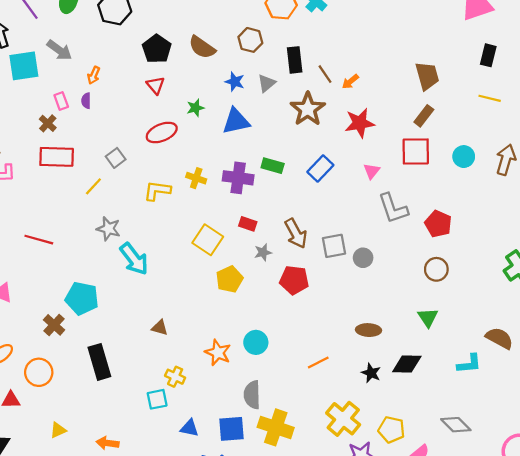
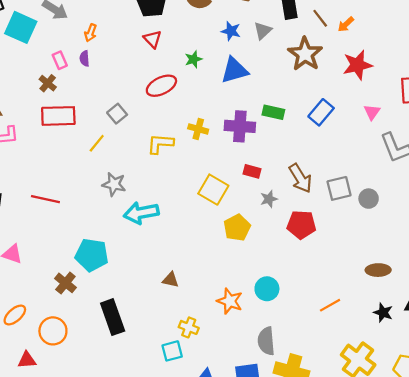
cyan square: (24, 66) -> (21, 27), turned 36
cyan arrow: (134, 259) -> (141, 213), turned 120

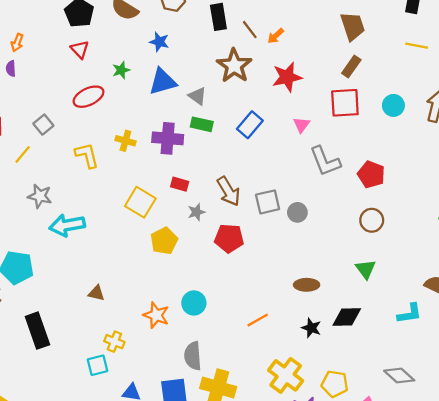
gray triangle: (263, 31) -> (197, 96), moved, turned -42
yellow L-shape: (160, 144) -> (87, 155), turned 72

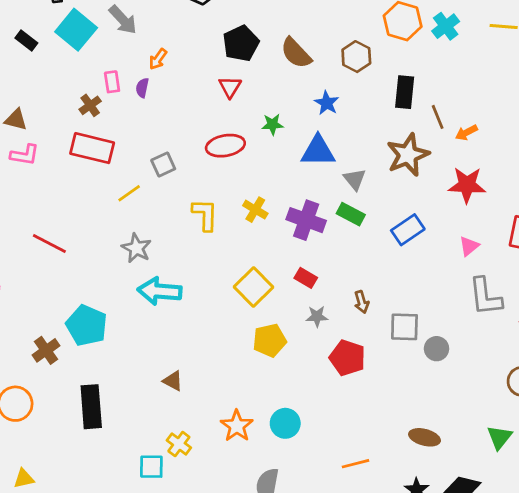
brown arrow: (229, 191) -> (362, 302), size x0.6

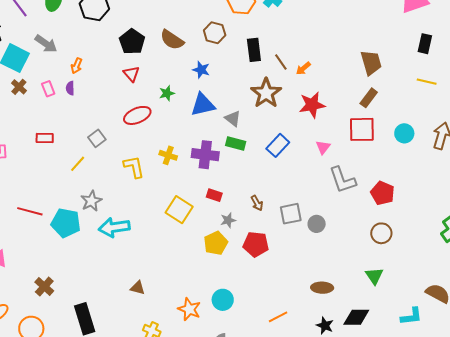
brown cross: (90, 105) -> (19, 87), moved
red rectangle: (92, 148) -> (45, 138), size x0.6
gray star: (136, 248) -> (91, 201), turned 30
cyan pentagon: (87, 325) -> (66, 223), moved
yellow pentagon: (270, 340) -> (216, 243), moved

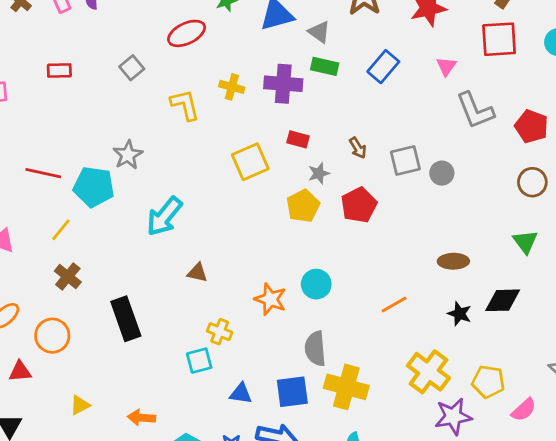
yellow line: (78, 164) -> (61, 230), moved
yellow square: (179, 210) -> (250, 162), turned 36
cyan arrow: (114, 227) -> (164, 216), moved, turned -40
red pentagon: (256, 244) -> (359, 205), turned -30

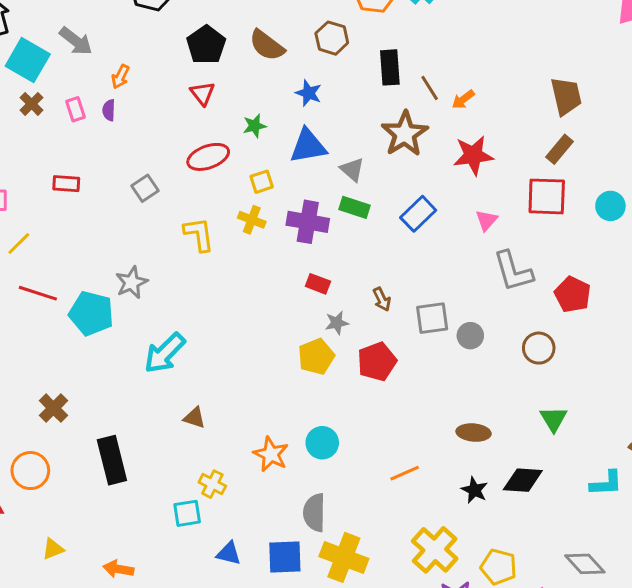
yellow square: (250, 162) -> (262, 182), moved, size x0.6
brown circle: (532, 182) -> (539, 348), moved
yellow line: (61, 230) -> (19, 244), moved

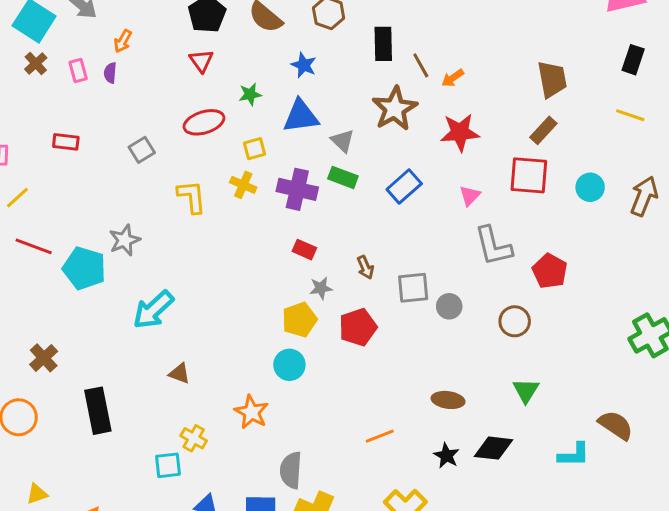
cyan circle: (322, 443) -> (289, 365), moved

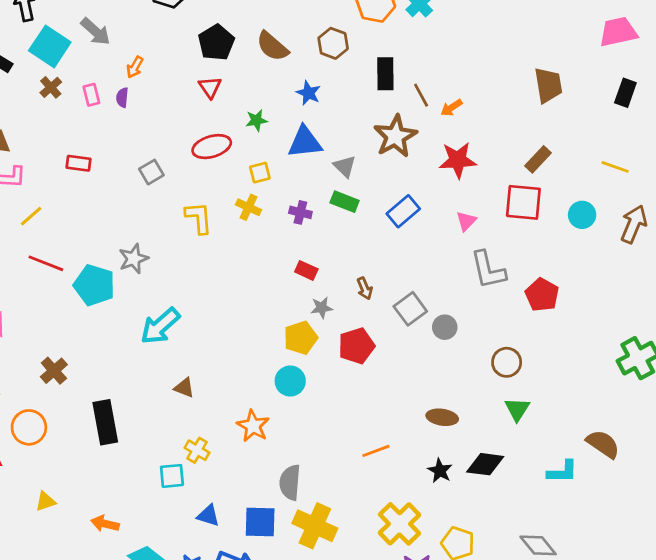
brown trapezoid: (552, 79) -> (548, 85), moved
yellow line: (630, 115) -> (615, 167), moved
purple cross: (297, 189) -> (300, 212), size x0.6
gray square: (413, 288) -> (410, 309), turned -32
brown circle: (515, 321) -> (507, 362), moved

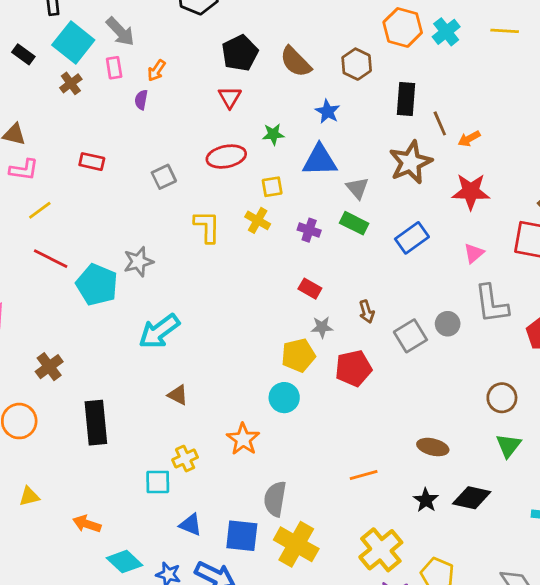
pink rectangle: (91, 95) -> (114, 68), moved
gray circle: (445, 327) -> (448, 324), moved
yellow cross: (197, 450) -> (185, 459), turned 30

